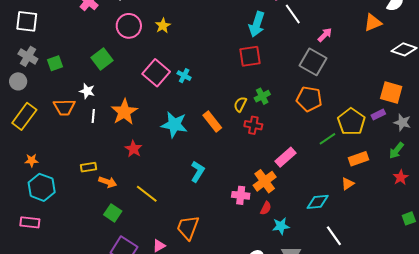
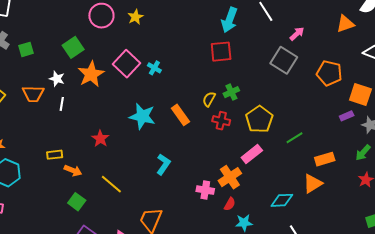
orange pentagon: (309, 99) -> (329, 73), moved
orange star: (124, 112) -> (91, 74), moved
yellow pentagon: (351, 122) -> (259, 119), moved
orange triangle: (348, 184) -> (313, 184), size x1.5

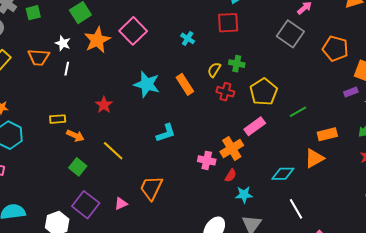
cyan cross: (154, 68) -> (188, 38), moved
green cross: (231, 92) -> (237, 64), turned 35
cyan L-shape: (163, 164) -> (166, 133), turned 35

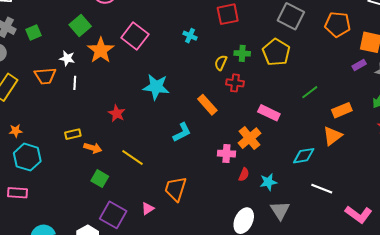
orange rectangle: (185, 84) -> (207, 105), moved
yellow pentagon: (264, 92) -> (276, 52), moved
pink rectangle: (255, 126) -> (269, 113), turned 70
red semicircle: (231, 175) -> (244, 175), moved
white line: (296, 209) -> (322, 189), turned -30

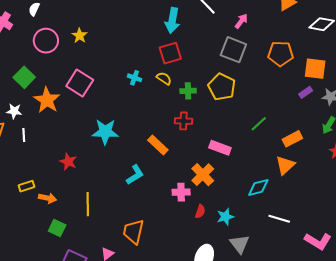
yellow semicircle: (221, 63) -> (164, 78), moved, turned 105
yellow line: (133, 157) -> (88, 204), turned 60

